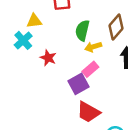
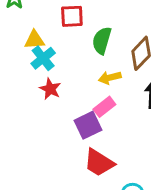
green semicircle: (82, 31) -> (102, 41), moved
cyan cross: (23, 40) -> (43, 58), moved

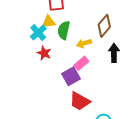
yellow triangle: (34, 40) -> (49, 22), moved
green semicircle: (102, 41) -> (64, 30), moved

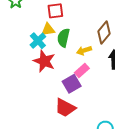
red star: (44, 53) -> (44, 61), size x1.5
red trapezoid: (80, 101) -> (65, 108), moved

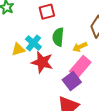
yellow triangle: (48, 30) -> (18, 49), moved
pink rectangle: (82, 71) -> (80, 67), size x1.5

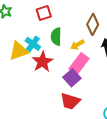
yellow triangle: (18, 49) -> (19, 51), size x1.5
red star: (42, 62) -> (42, 62), turned 30

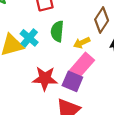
red star: (42, 62) -> (45, 78), moved, turned 30
purple square: (72, 78) -> (72, 81), turned -30

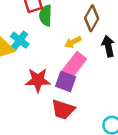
green semicircle: (57, 31) -> (46, 15), moved

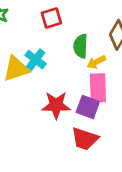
green semicircle: (46, 15) -> (81, 46), moved
pink rectangle: (74, 65) -> (98, 88), turned -40

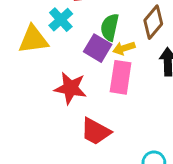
cyan cross: (36, 60) -> (61, 20), moved
purple square: (88, 107) -> (98, 48), moved

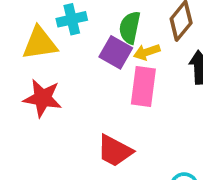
cyan cross: (61, 20) -> (72, 19), turned 30
red star: (70, 88) -> (43, 98), moved

